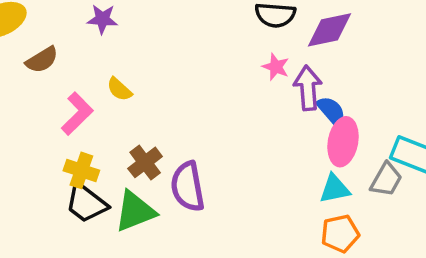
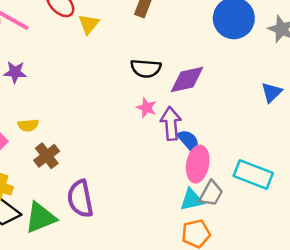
yellow semicircle: (119, 89) -> (28, 125), turned -48
brown cross: (145, 162) -> (47, 156), moved
gray trapezoid: (386, 180) -> (211, 194), moved

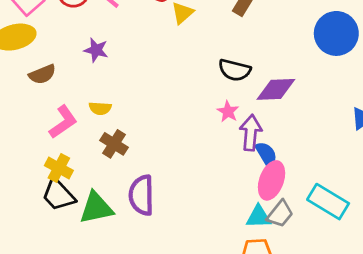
brown cross: (47, 156) -> (114, 144), turned -30

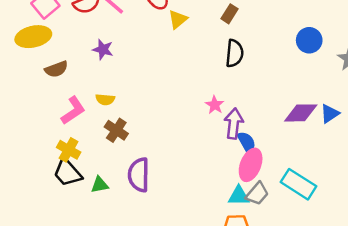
blue circle: (336, 33) -> (309, 40), size x0.7
black semicircle: (235, 70) -> (234, 53), moved, turned -100
purple diamond: (276, 89) -> (301, 113), moved
green triangle: (96, 208) -> (100, 185), size x0.6

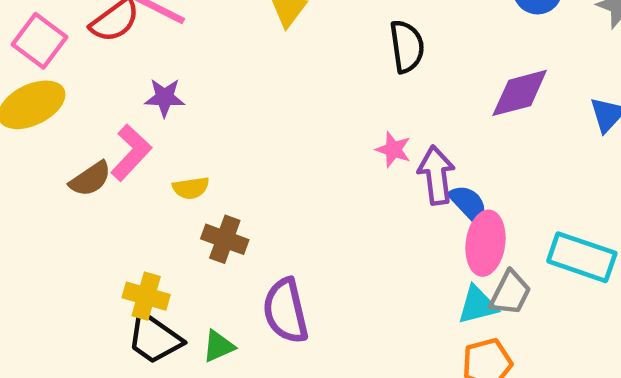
brown semicircle: (56, 69) -> (90, 179), moved
pink L-shape: (73, 110) -> (131, 153), moved
purple diamond: (301, 113) -> (520, 93), moved

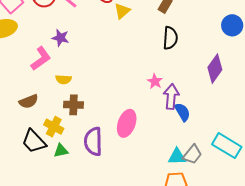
purple diamond: (520, 93) -> (215, 69), turned -52
brown semicircle: (90, 179) -> (29, 101), moved
brown cross: (225, 239) -> (73, 105), turned -30
pink ellipse: (485, 243) -> (127, 123), moved
yellow cross: (146, 296) -> (54, 127), moved

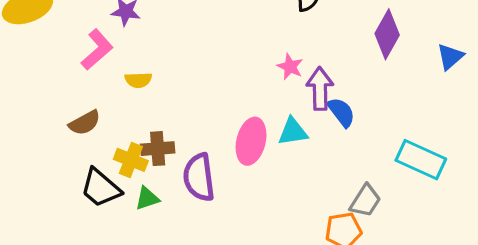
brown cross: (73, 105) -> (158, 149), moved
gray trapezoid: (192, 154) -> (365, 201), moved
cyan triangle: (177, 157) -> (293, 132), moved

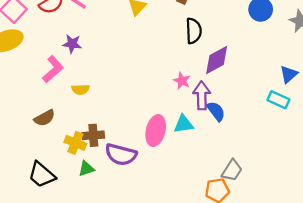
purple diamond: (387, 34) -> (217, 60), moved, turned 32
cyan rectangle: (421, 160) -> (278, 100), moved, size x0.7
purple semicircle: (199, 177) -> (121, 155), turned -68
black trapezoid: (101, 188) -> (42, 175), moved

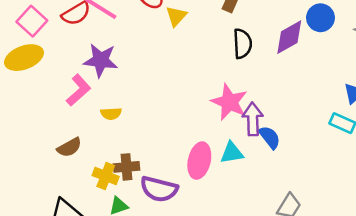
purple star: (72, 44) -> (101, 60), size x1.5
purple diamond: (217, 60) -> (289, 37), moved
pink star: (182, 81) -> (229, 102), size x1.8

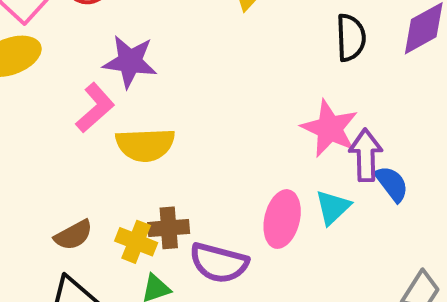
yellow semicircle: (111, 114) -> (145, 145), size x1.8
brown semicircle: (69, 147) -> (73, 235), moved
cyan triangle: (232, 153) -> (333, 207), turned -35

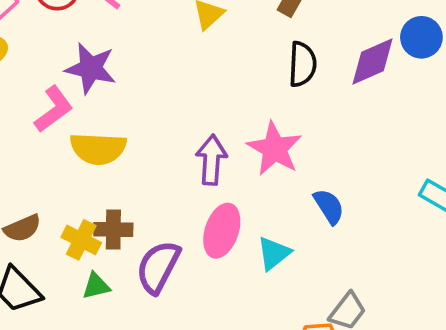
purple arrow: (366, 155) -> (211, 160), moved
cyan triangle: (333, 207) -> (274, 253), moved
purple semicircle: (219, 263) -> (158, 267), turned 98

